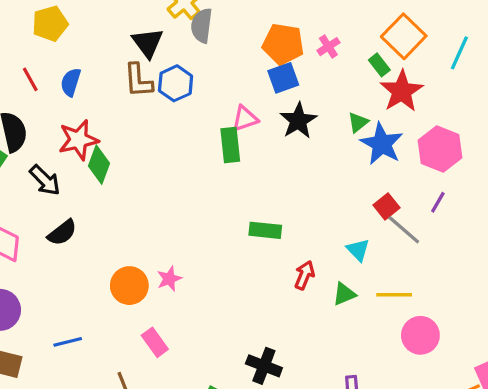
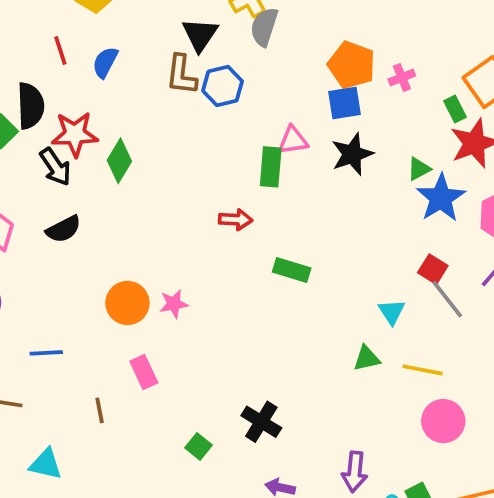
red star: (78, 140) -> (75, 134), moved
red square: (386, 206) -> (433, 269), turned -30
red arrow: (305, 275) -> (236, 220), moved, turned 60

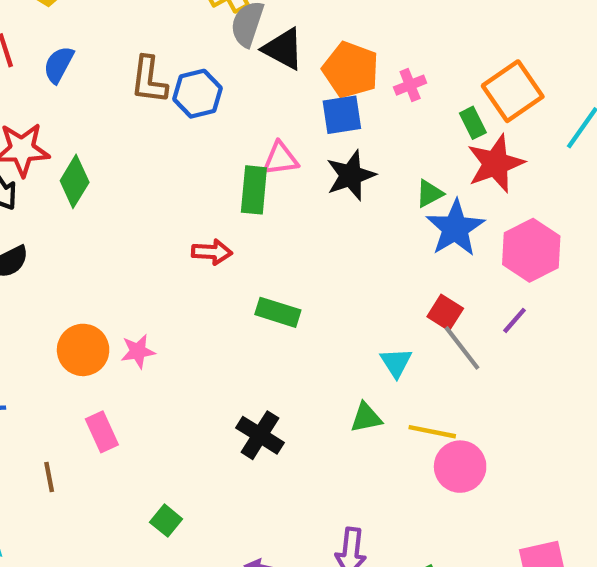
black triangle: (200, 35) -> (283, 49), moved, turned -36
pink circle: (443, 421) -> (460, 467), moved
black cross: (261, 422) -> (260, 435), moved

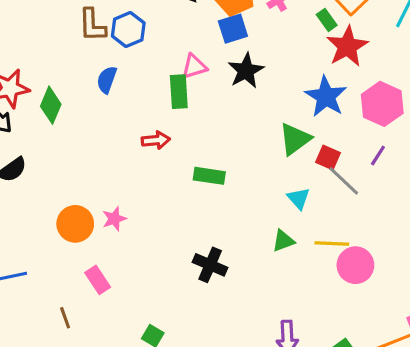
blue semicircle: (59, 65) -> (107, 80), moved
green triangle: (429, 194) -> (295, 139), moved, size x1.6

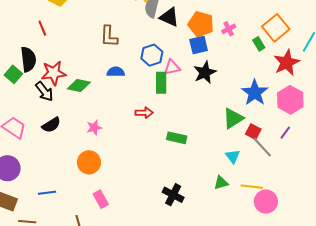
blue hexagon: (128, 29) -> (152, 55), moved
red star: (347, 46) -> (287, 63), moved
blue semicircle: (107, 80) -> (116, 72), turned 66
green diamond: (51, 105) -> (79, 86), turned 75
pink star: (114, 219) -> (94, 128), moved

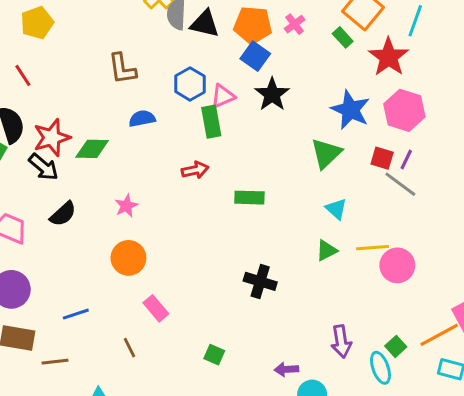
blue square: (199, 45) -> (255, 56), turned -30
red square: (253, 132) -> (382, 158), moved
gray line: (262, 147) -> (400, 184), moved

